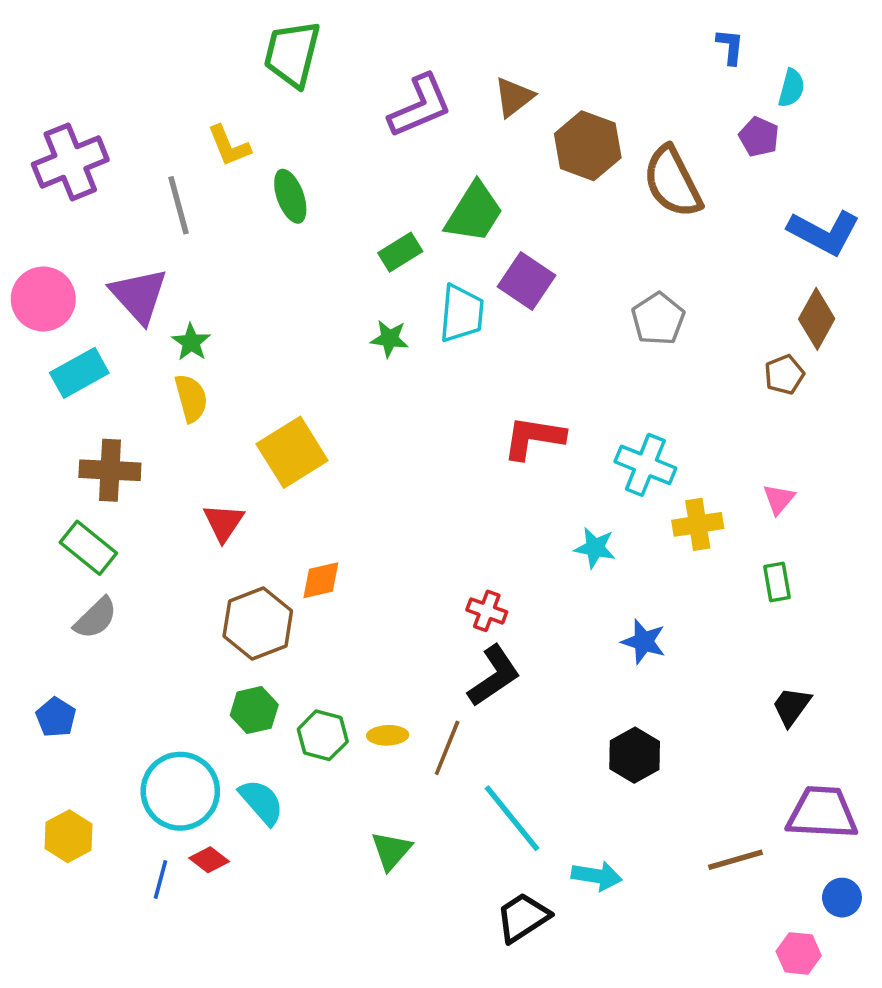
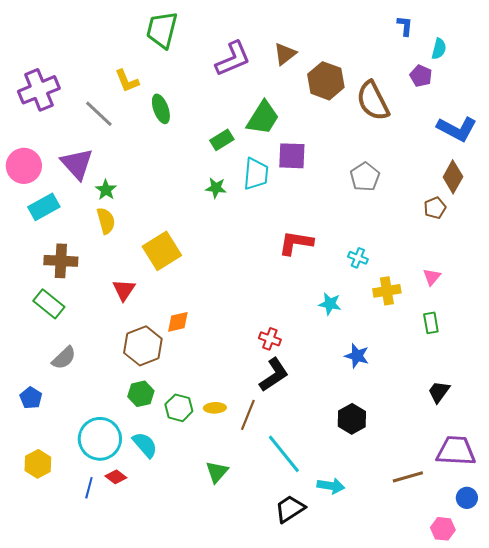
gray line: (178, 205) -> (99, 114), turned -32
purple square: (526, 281) -> (292, 156), turned -32
cyan cross: (645, 465) -> (358, 258), size x0.6
gray semicircle: (96, 618) -> (64, 358), moved

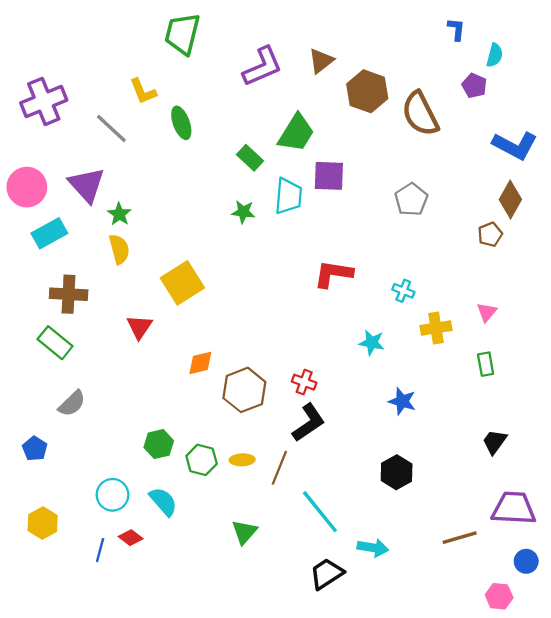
green rectangle: (222, 140) -> (250, 158), turned 75
brown hexagon: (143, 346) -> (244, 390), moved
cyan circle: (100, 439) -> (113, 495), size x0.7

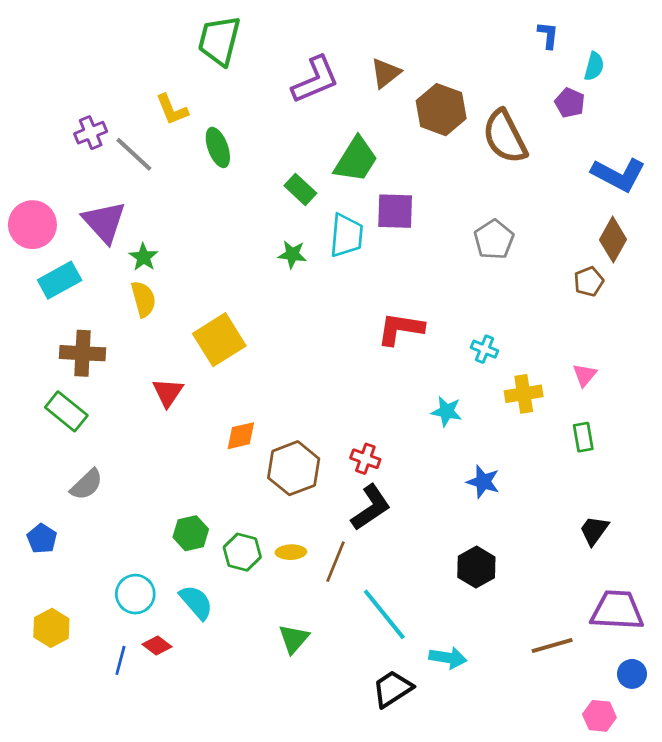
purple cross: (44, 101) -> (91, 133), moved, size x0.6

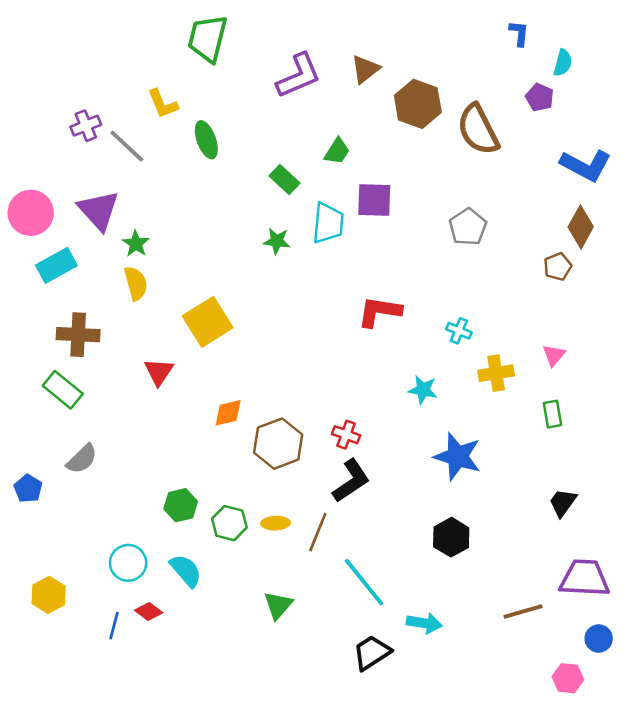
green trapezoid: (356, 160) -> (337, 151), size x0.6
blue star: (483, 482) -> (458, 456), size x1.5
blue pentagon: (42, 539) -> (28, 488), moved

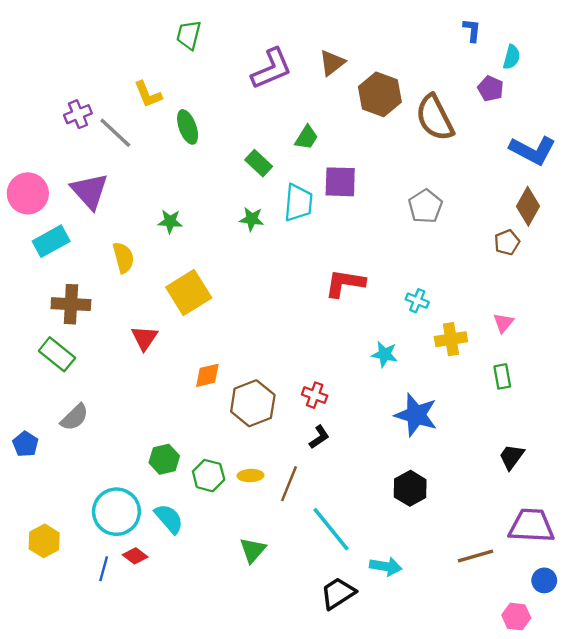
green trapezoid: (208, 38) -> (189, 35), size x0.7
green star: (136, 244) -> (170, 221), moved, turned -30
black L-shape: (351, 481) -> (319, 437), size x0.6
cyan circle: (128, 563) -> (116, 512), size x1.4

